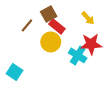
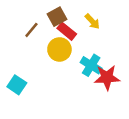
yellow arrow: (88, 18) -> (92, 21), moved
red star: (91, 44) -> (107, 77), moved

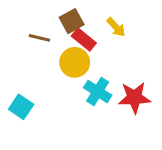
brown line: (31, 30) -> (39, 38), turned 63
cyan cross: (91, 65) -> (98, 91), moved

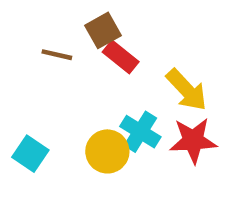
yellow arrow: (116, 27) -> (187, 90), moved, size x1.5
yellow circle: (75, 62) -> (107, 151), moved

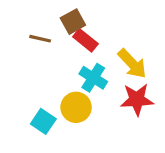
cyan cross: (140, 132) -> (93, 78), moved
cyan square: (30, 154) -> (43, 121), moved

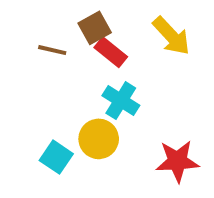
yellow arrow: (132, 64) -> (171, 36), moved
red star: (137, 100) -> (177, 161), moved

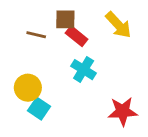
brown square: (95, 28) -> (65, 19), turned 30
yellow circle: (99, 139) -> (28, 88), moved

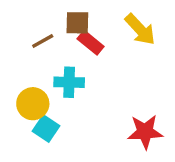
brown line: (36, 35) -> (43, 41), turned -42
cyan cross: (84, 70) -> (69, 82), moved, turned -30

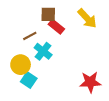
brown line: (43, 41) -> (30, 36), moved
cyan cross: (69, 82) -> (43, 51), turned 36

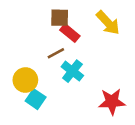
brown line: (30, 36) -> (56, 53), moved
cyan cross: (43, 51) -> (72, 71), moved

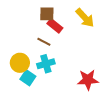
brown line: (56, 53) -> (44, 42), turned 56
cyan cross: (72, 71) -> (46, 64), moved, turned 36

